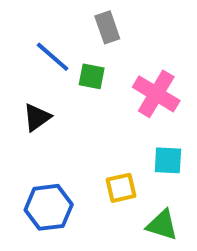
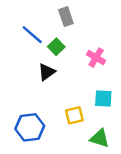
green square: (92, 76) -> (56, 47), turned 35
pink cross: (156, 94) -> (96, 58), size x0.7
black triangle: (37, 117) -> (47, 72), moved

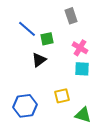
gray rectangle: (66, 17) -> (71, 16), moved
green square: (56, 47) -> (47, 39), turned 32
cyan square: (103, 99) -> (82, 69), moved

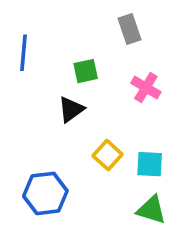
blue line: (27, 29) -> (23, 53), moved, turned 54
cyan square: (82, 69) -> (150, 164), moved
yellow square: (62, 96) -> (108, 155), moved, turned -35

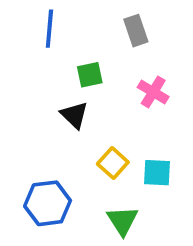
blue line: (23, 53) -> (49, 29), moved
black triangle: (71, 109) -> (74, 115), turned -40
green triangle: (151, 210) -> (122, 221), moved, turned 40

